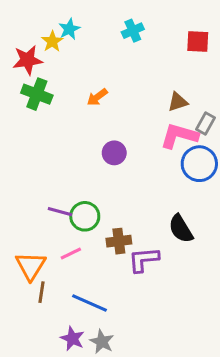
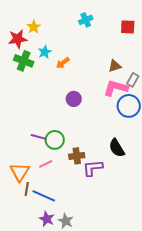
cyan star: (69, 29) -> (45, 52), moved
blue line: (89, 303) -> (44, 196), moved

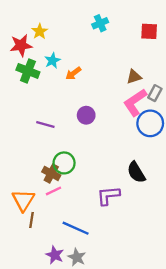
pink L-shape: (116, 88) -> (135, 102), turned -50
purple line: (39, 137) -> (45, 125), moved
brown cross: (77, 156) -> (51, 173), moved, turned 35
blue line: (44, 196) -> (76, 228), moved

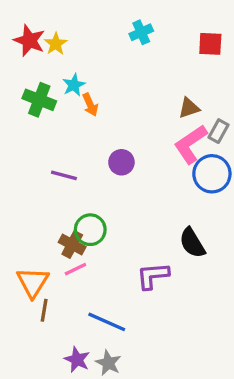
red star: (21, 45) -> (29, 41), moved, turned 30
orange arrow: (73, 73) -> (90, 105), moved, turned -77

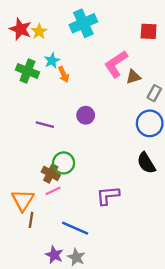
cyan cross: (141, 32) -> (83, 23), moved, size x1.6
pink L-shape: (191, 144) -> (116, 64), moved
black semicircle: (192, 243) -> (146, 163), moved

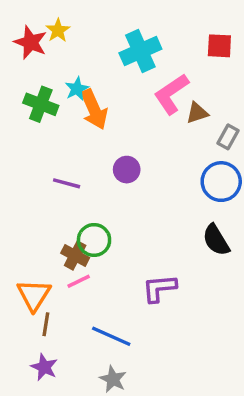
cyan cross: (83, 23) -> (140, 51), moved
yellow star: (39, 31) -> (58, 30), moved
orange arrow: (64, 74) -> (94, 109), size x1.6
purple star: (54, 255) -> (44, 367), moved

